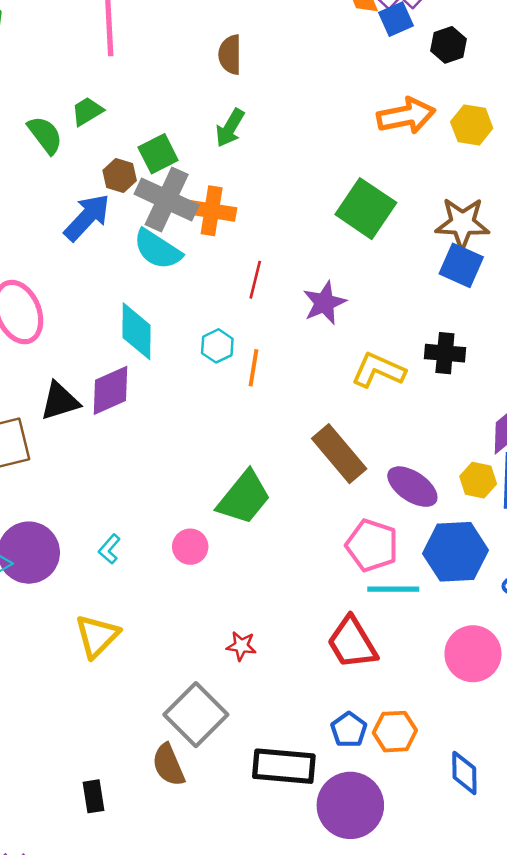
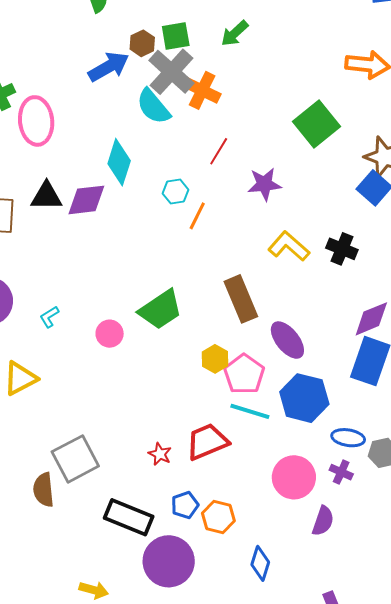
yellow hexagon: (478, 480) -> (215, 359), moved
red trapezoid: (352, 643) -> (207, 442), turned 81
red star: (241, 646) -> (160, 454), moved

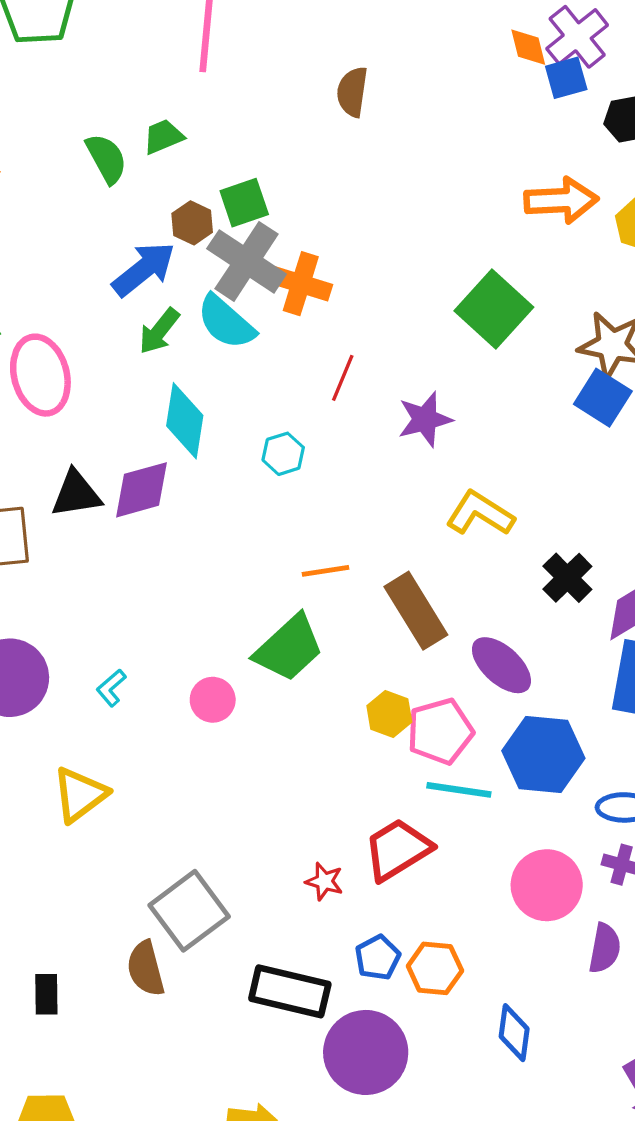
green arrow: (235, 33) -> (159, 331), moved
orange line: (197, 216) -> (325, 571), moved, turned 64
black cross: (342, 249) -> (567, 578), moved, turned 32
pink pentagon: (244, 374) -> (440, 731), turned 30

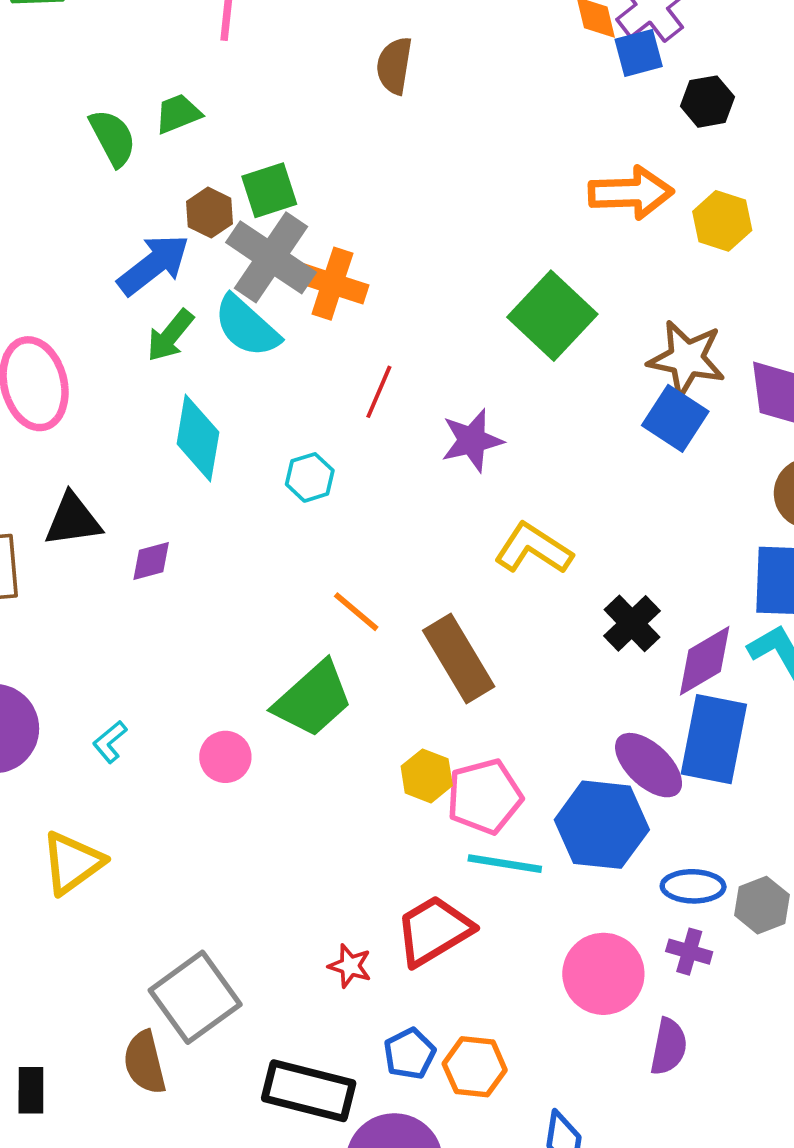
purple diamond: (141, 490) -> (151, 561), moved, size x0.6
orange line: (325, 571) -> (356, 612), turned 48
purple ellipse: (501, 665) -> (649, 765), moved

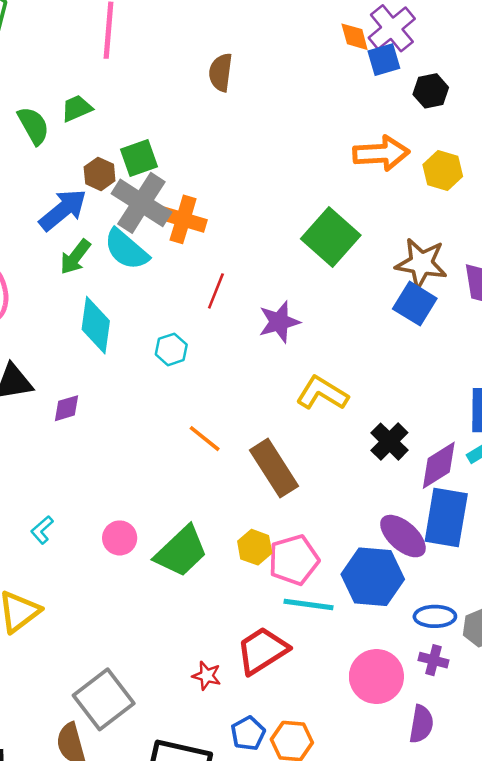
green trapezoid: (313, 699) -> (181, 551), moved

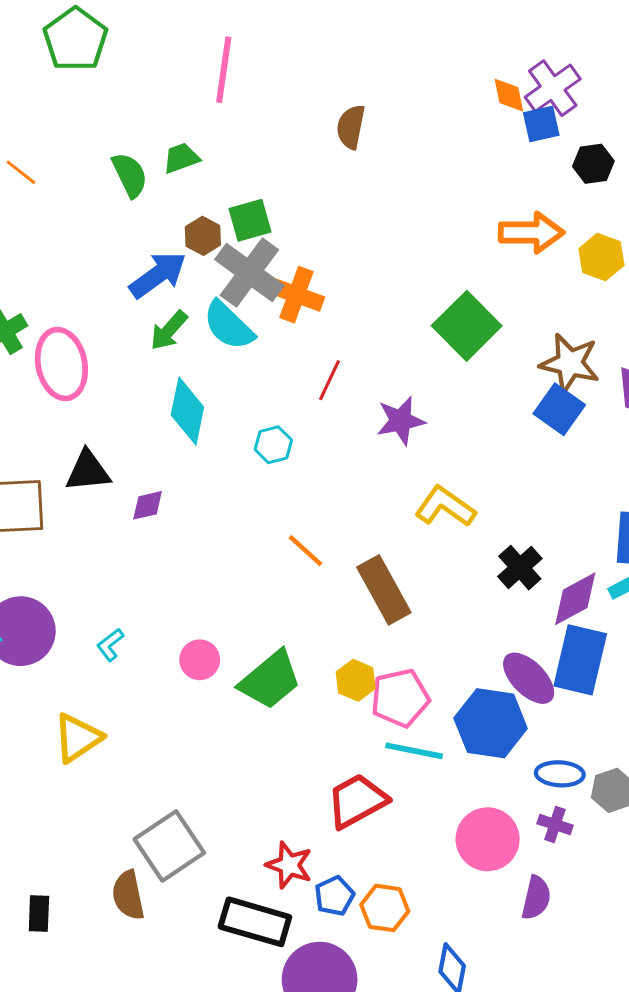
red star: (207, 676) -> (289, 865), moved, size x1.4

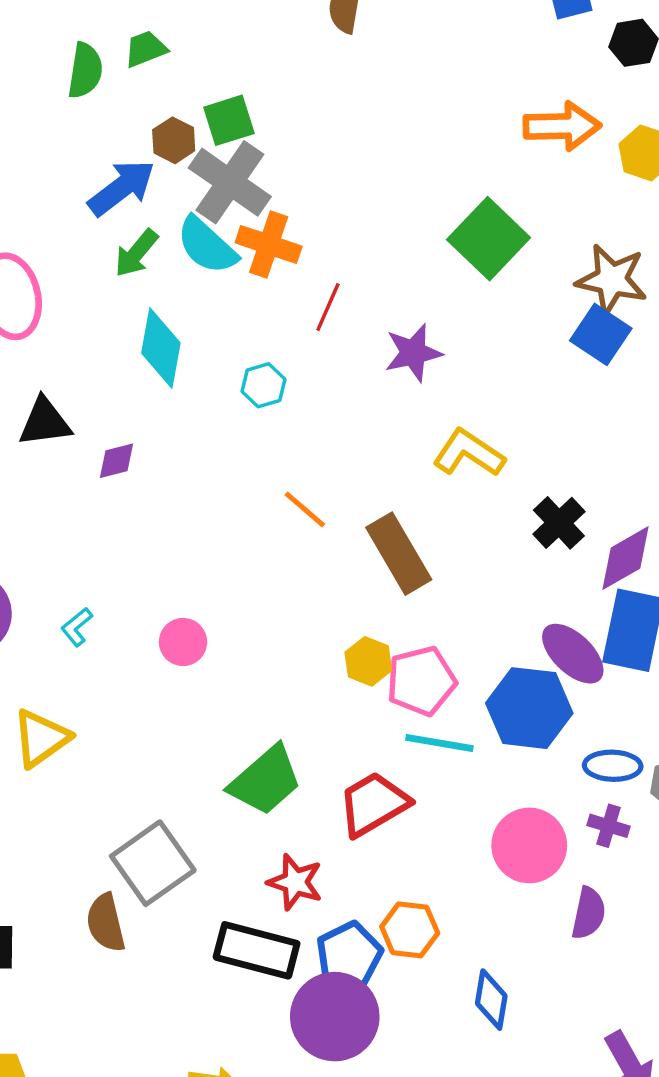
green semicircle: (130, 175) -> (85, 70), turned 36
orange cross: (296, 295) -> (269, 245), moved
green trapezoid: (270, 680) -> (265, 780), moved
blue pentagon: (334, 896) -> (349, 955), moved, size x1.4

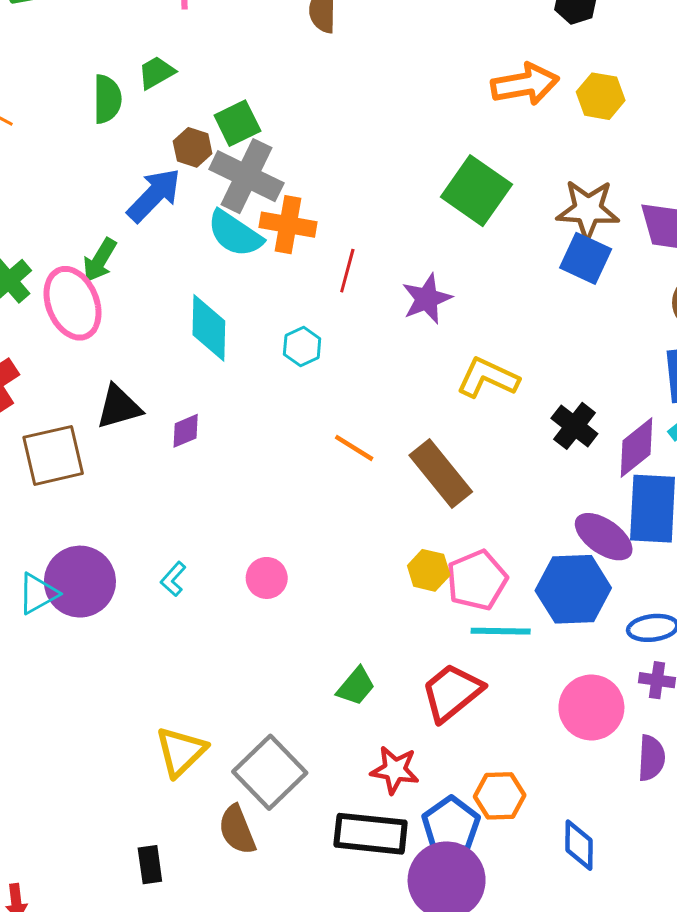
green arrow: (136, 253) -> (100, 260), moved
yellow triangle: (41, 738) -> (181, 752), moved
green trapezoid: (265, 780) -> (356, 686), size x0.6

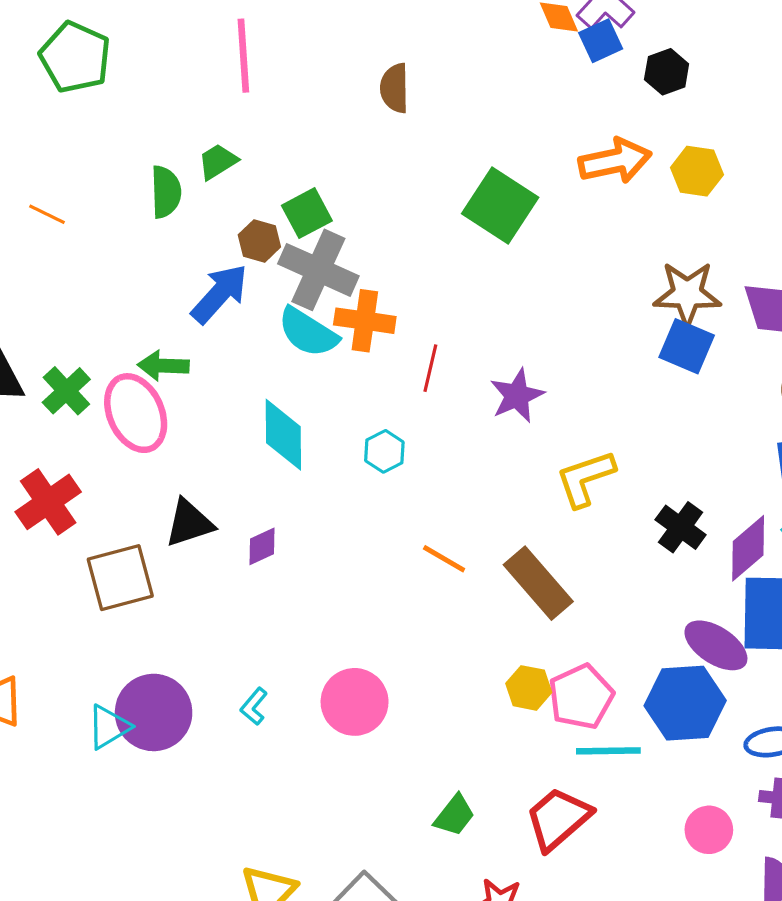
green square: (476, 191) -> (500, 205), moved
green arrow: (100, 260) -> (163, 366), turned 63
yellow L-shape: (488, 378) -> (585, 478), turned -42
pink circle: (267, 578) -> (355, 702), size x1.5
pink circle: (591, 707) -> (709, 830), size x0.7

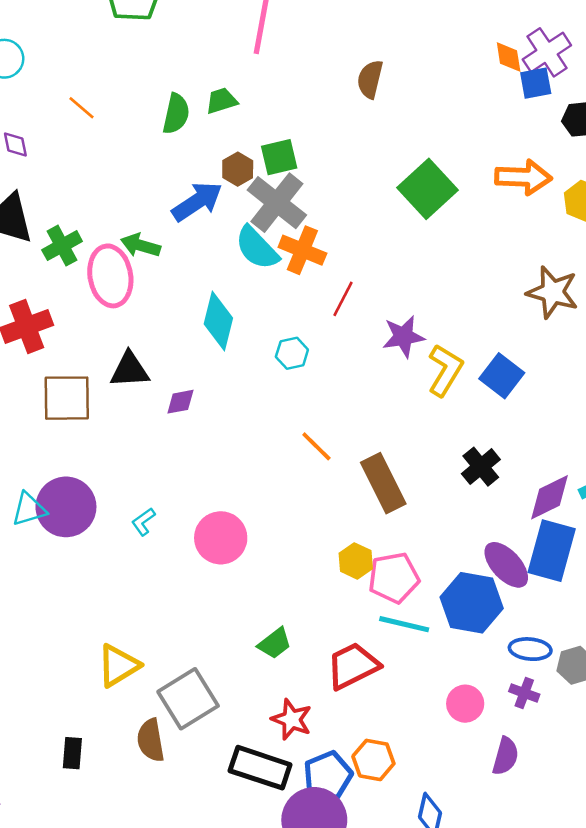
blue square: (687, 346) -> (502, 376), moved
yellow L-shape: (585, 478) -> (445, 370), moved, turned 126
black cross: (681, 527) -> (481, 467), moved

